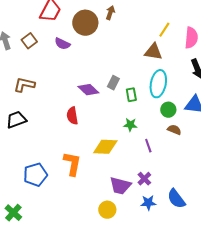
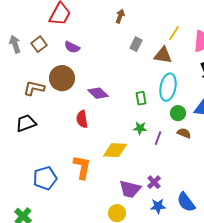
brown circle: (85, 23) -> (62, 78), moved
gray rectangle: (113, 83) -> (136, 44), moved
purple line: (148, 146) -> (158, 138), moved, turned 40

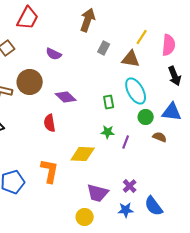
brown arrow: (120, 16) -> (88, 20), size x1.6
purple semicircle: (72, 47) -> (54, 54), moved
cyan ellipse: (168, 87) -> (136, 91), turned -40
brown semicircle: (184, 133) -> (160, 137), moved
purple cross: (154, 182) -> (130, 186), moved

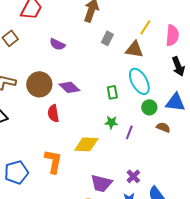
brown circle: (30, 82) -> (39, 84), moved

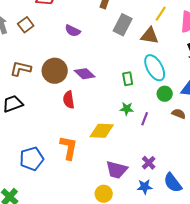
gray rectangle: (107, 38) -> (123, 25), size x1.5

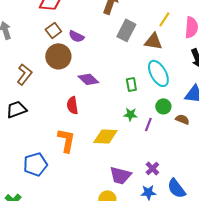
brown square: (26, 25) -> (53, 30), moved
brown L-shape: (21, 69) -> (24, 74), turned 115
brown circle: (55, 71) -> (58, 56), moved
green circle: (165, 94) -> (163, 106), moved
orange L-shape: (69, 148) -> (66, 140), moved

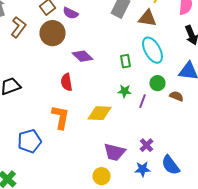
brown L-shape: (24, 74) -> (18, 27), moved

